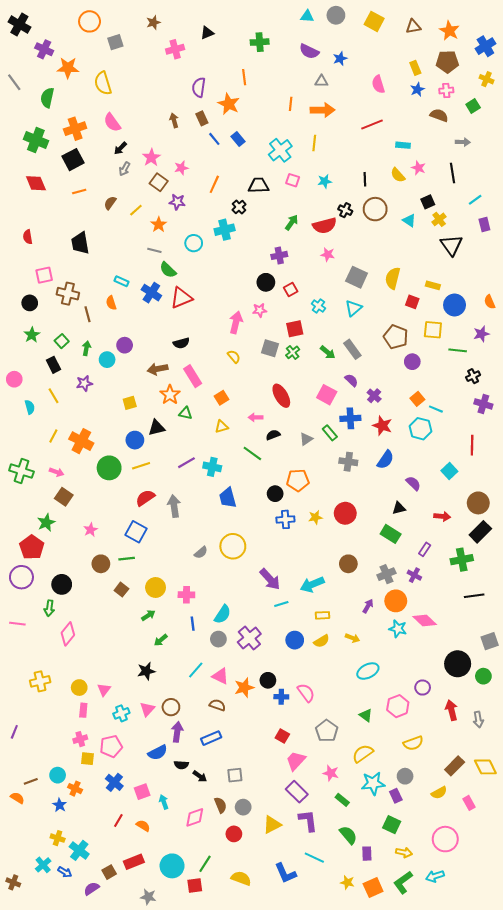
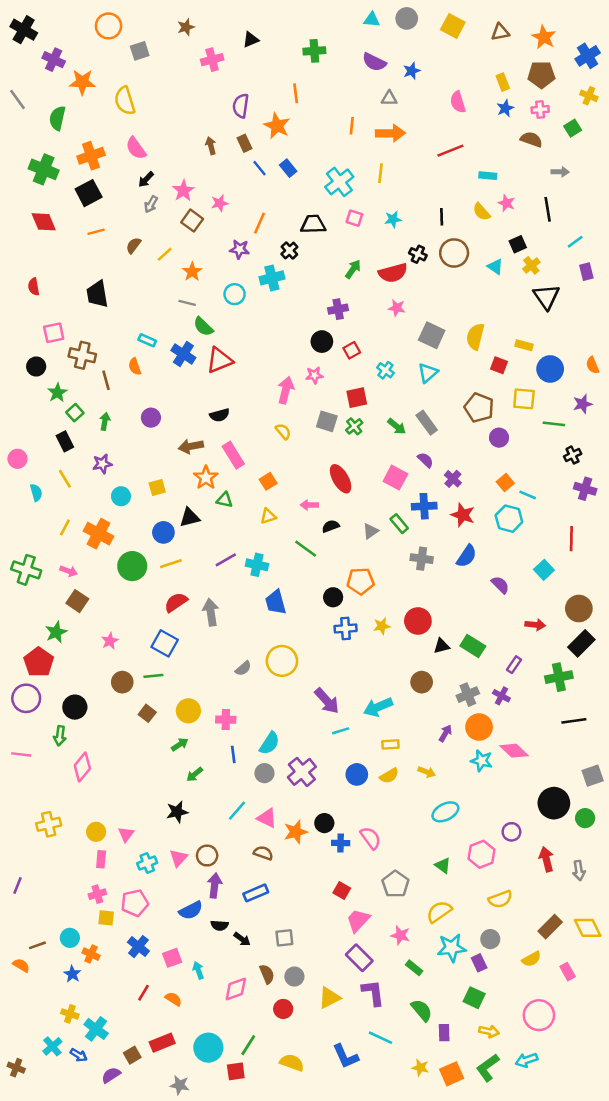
purple star: (177, 202) -> (240, 249), moved
green star: (32, 335) -> (57, 393), moved
cyan circle: (107, 360) -> (121, 496), moved
black triangle: (399, 508) -> (442, 646), moved

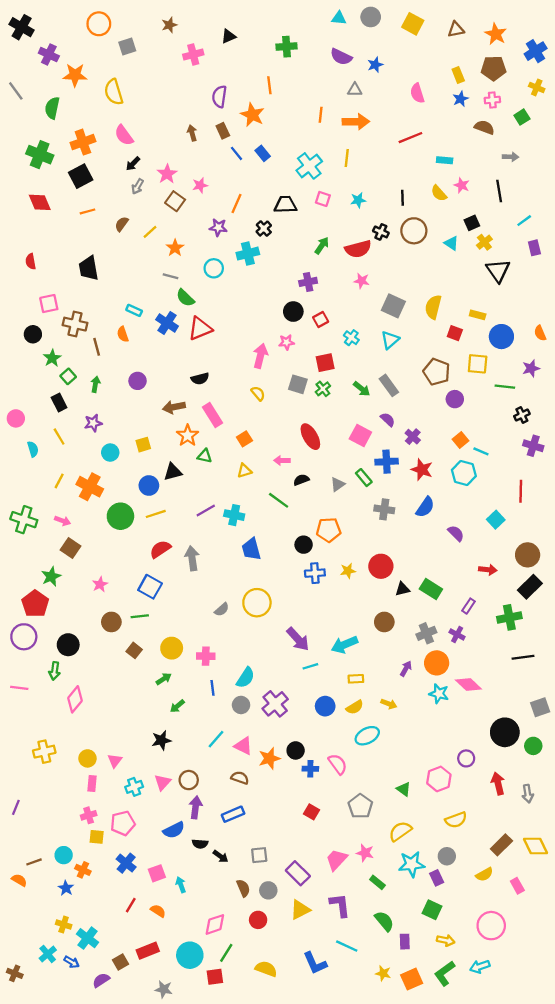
cyan ellipse: (445, 812) -> (367, 736), moved
pink trapezoid: (358, 920) -> (337, 860), moved
purple rectangle: (359, 958) -> (298, 873), moved
pink diamond: (236, 989) -> (215, 924), moved

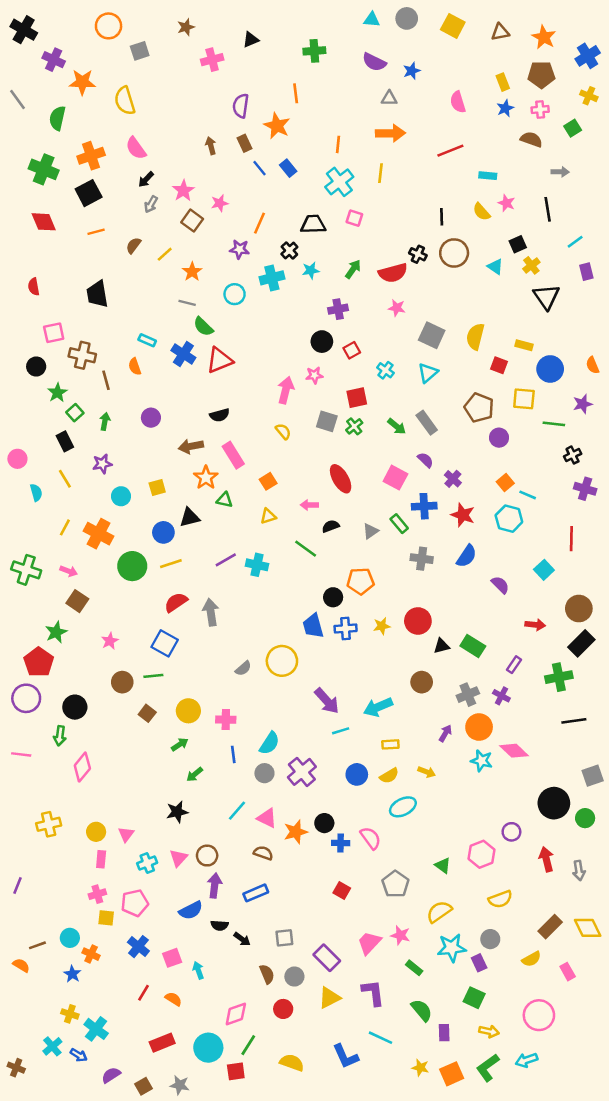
orange line: (321, 115) -> (338, 144), moved
cyan star: (358, 200) -> (311, 270), moved
blue trapezoid: (251, 549) -> (313, 626), moved
brown square: (120, 962) -> (143, 1086), moved

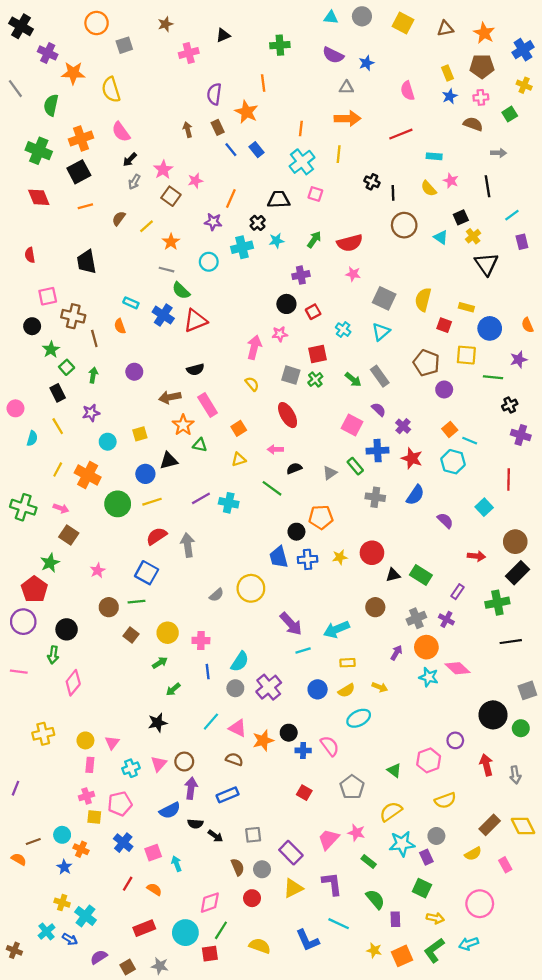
black cross: (418, 254) -> (372, 182), moved
red ellipse: (341, 479) -> (288, 415), moved
cyan semicircle: (36, 492) -> (32, 438), turned 32

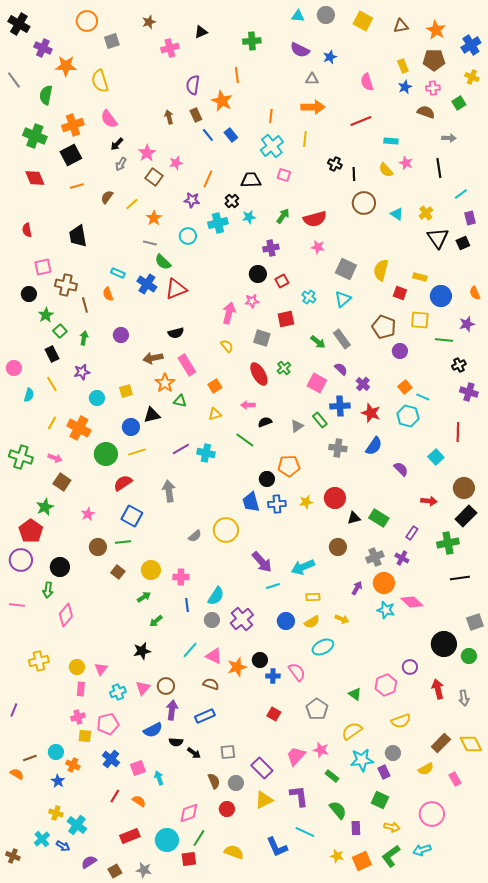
black square: (461, 217) -> (463, 243), moved
green cross: (315, 379) -> (284, 368), moved
red semicircle: (157, 536) -> (123, 483), moved

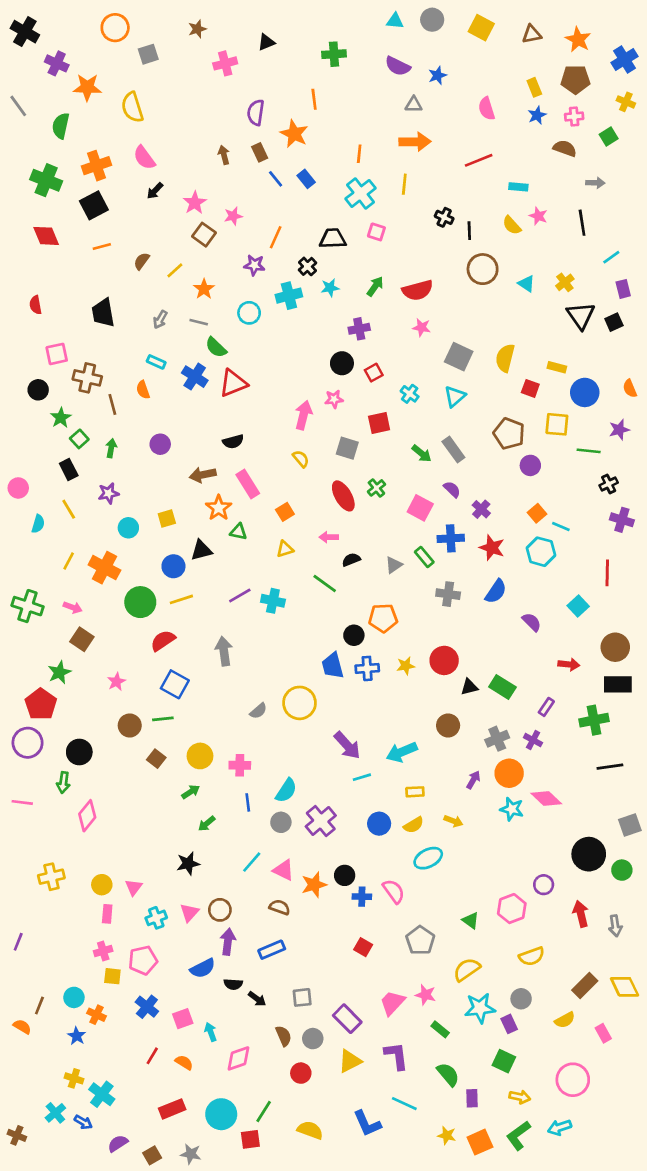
gray arrow: (121, 164) -> (160, 319), moved
black rectangle: (466, 516) -> (618, 684), turned 45
brown line: (30, 758) -> (39, 1005), turned -48
pink diamond: (189, 813) -> (238, 1058), moved

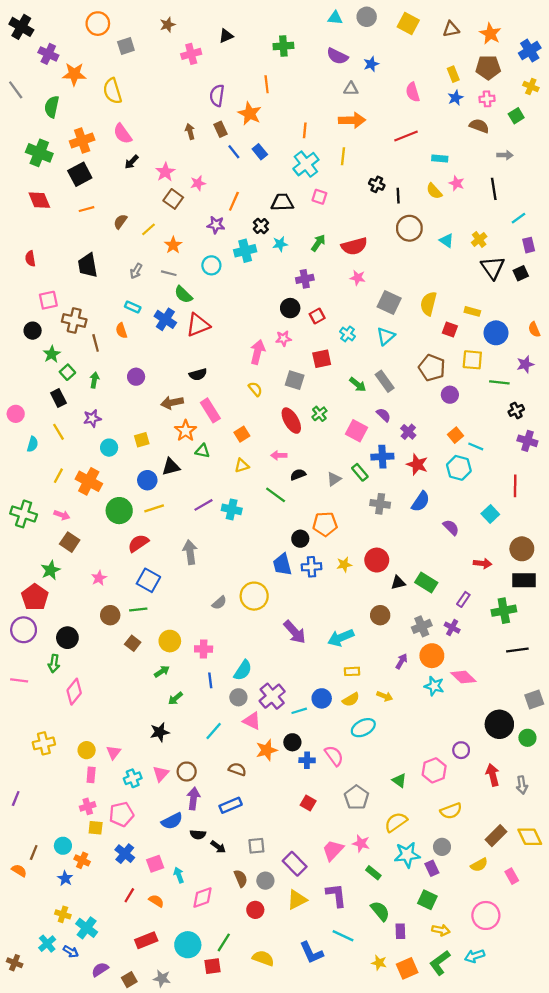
cyan line: (362, 777) -> (299, 711), moved
pink triangle: (284, 870) -> (252, 721), moved

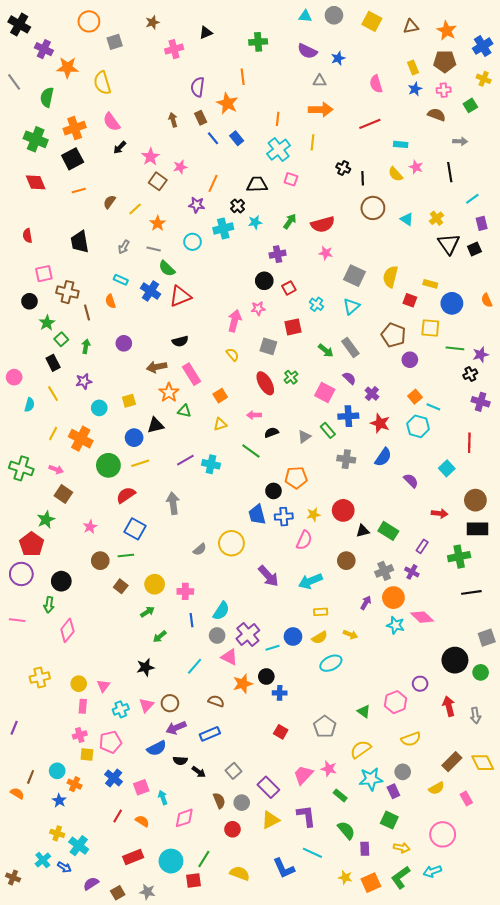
purple star: (525, 364) -> (481, 355), moved
pink semicircle: (334, 756) -> (304, 540), moved, turned 60
purple arrow: (193, 799) -> (176, 728), turned -120
gray square: (256, 846) -> (234, 771), turned -35

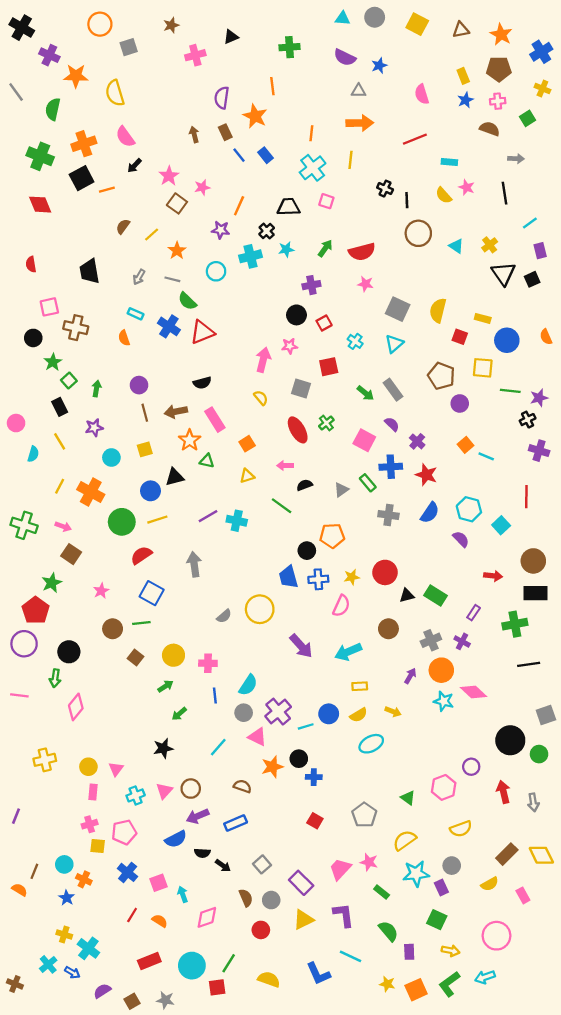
orange line: (79, 191) -> (107, 190), moved
brown line: (87, 313) -> (145, 413), moved
cyan hexagon: (418, 426) -> (469, 509), moved

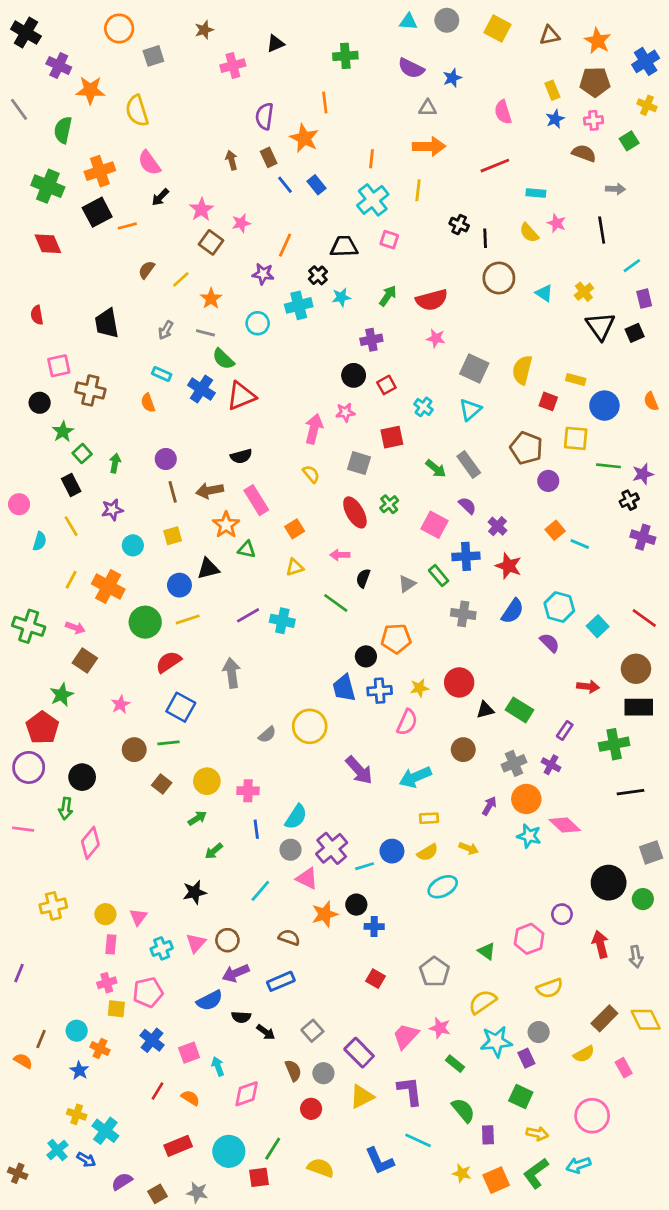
black semicircle: (305, 485) -> (363, 578), turned -49
red line: (526, 497) -> (644, 618), moved, turned -55

